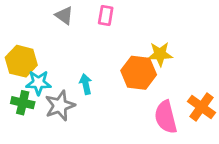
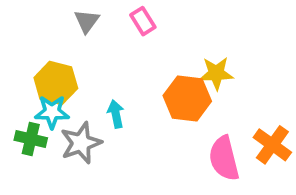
gray triangle: (64, 15) -> (87, 21), turned 30
pink rectangle: (106, 15) -> (143, 21), turned -42
yellow hexagon: (21, 61) -> (56, 83), moved

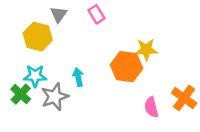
yellow hexagon: (56, 83) -> (38, 37), moved
green cross: (31, 139) -> (21, 94), turned 30
pink semicircle: (224, 158) -> (151, 107), size x0.7

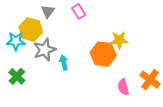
cyan star: (35, 76) -> (16, 41), moved
gray star: (55, 97) -> (45, 50), moved

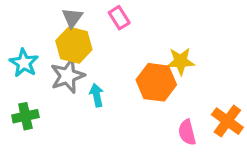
yellow hexagon: (31, 30) -> (74, 45), moved
cyan star: (16, 41) -> (24, 63), turned 30
green cross: (17, 76) -> (25, 116), turned 35

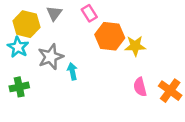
yellow hexagon: (74, 45) -> (26, 24), moved
orange hexagon: (156, 82) -> (110, 36), moved
pink semicircle: (187, 132) -> (140, 87), moved

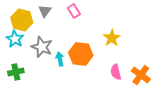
orange hexagon: (110, 36) -> (81, 54), moved
yellow star: (135, 46) -> (112, 38), turned -30
gray star: (51, 57) -> (42, 47), turned -30

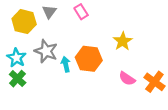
cyan star: (15, 39) -> (16, 58), moved
green cross: (16, 72) -> (18, 79), turned -35
pink semicircle: (116, 72) -> (127, 79), turned -42

